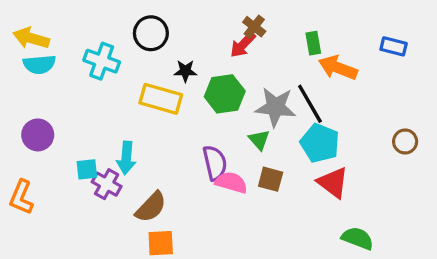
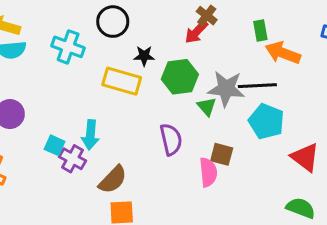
black line: (310, 104) -> (257, 86), turned -63
green triangle: (259, 140) -> (207, 107), moved
cyan square: (87, 169) -> (55, 145), turned 30
pink semicircle: (231, 182) -> (208, 172), moved, turned 68
red triangle: (333, 182) -> (305, 157), moved

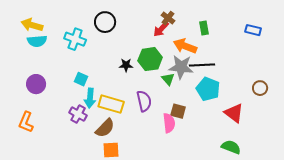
orange arrow: (283, 53) -> (185, 46), moved
black star: (144, 56) -> (126, 65), moved
yellow rectangle: (122, 81) -> (111, 104), moved
cyan square: (55, 145) -> (81, 79), moved

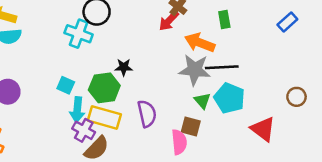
blue rectangle: (253, 30) -> (287, 22), turned -56
cyan cross: (75, 39) -> (79, 34), moved
green hexagon: (150, 59) -> (104, 88), moved
green triangle: (168, 79) -> (202, 101), moved
purple cross: (78, 114) -> (84, 130), moved

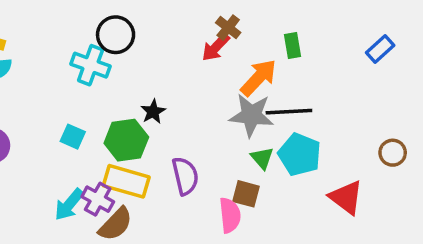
orange arrow: (200, 43) -> (259, 78), turned 112
black star: (124, 67) -> (153, 112), turned -30
cyan arrow: (77, 110) -> (69, 205), moved, turned 35

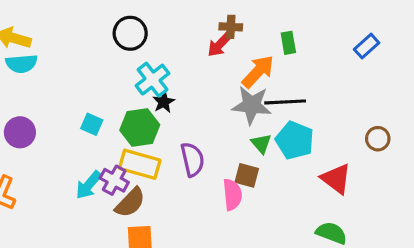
brown cross: (228, 28) -> (231, 27), turned -35
cyan cross: (91, 65) -> (153, 80), moved, turned 32

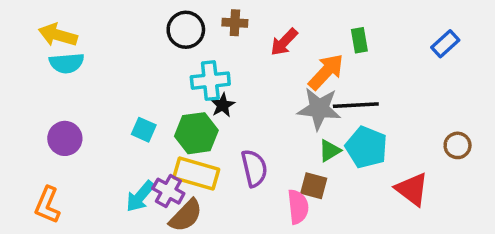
brown cross: (231, 27) -> (235, 23), moved
cyan cross: (153, 80) -> (210, 81), turned 32
green triangle: (261, 143) -> (330, 151), turned 40

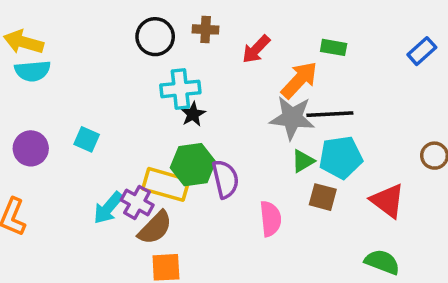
green rectangle: (359, 40) -> (334, 47), turned -70
cyan square: (144, 130) -> (87, 139), moved
green hexagon: (196, 133) -> (193, 165), moved
cyan pentagon: (366, 147) -> (341, 157), turned -30
brown square: (314, 186) -> (323, 197), moved

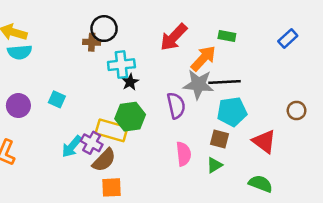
brown cross: (206, 29) -> (92, 42), moved
red arrow: (256, 49) -> (174, 37), size x1.4
green triangle: (303, 161) -> (215, 165), moved
purple semicircle: (225, 179) -> (176, 106), moved

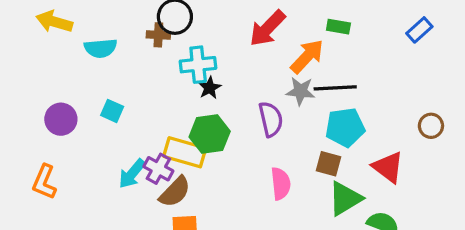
cyan semicircle: (20, 52) -> (101, 48), moved
gray star: (198, 84) -> (300, 91), size x0.7
green triangle: (215, 165) -> (345, 198), moved, size x1.6

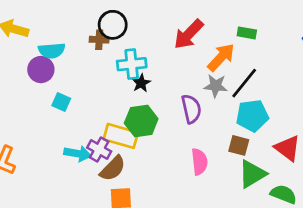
black line: (335, 88) -> (244, 83), turned -48
purple circle: (61, 119) -> (41, 70), moved
cyan arrow: (132, 174) -> (77, 154), turned -120

